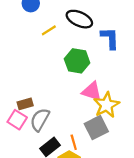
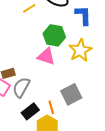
pink triangle: (92, 91) -> (46, 56), moved
yellow star: (106, 105) -> (80, 50), moved

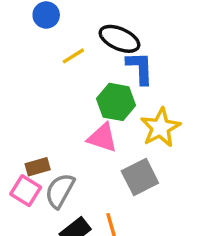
blue L-shape: (83, 15) -> (140, 68), moved
gray square: (71, 94) -> (140, 177), moved

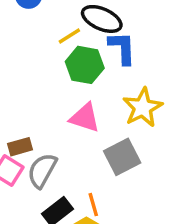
yellow line: (73, 56) -> (69, 36), moved
green hexagon: (116, 102) -> (85, 65), moved

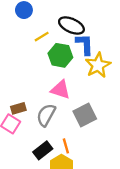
yellow line: (69, 36) -> (42, 37), moved
yellow star: (143, 107) -> (98, 65), moved
gray semicircle: (42, 170) -> (46, 115), moved

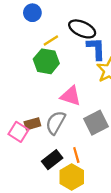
green hexagon: (60, 55) -> (46, 61), moved
brown rectangle: (18, 108) -> (32, 124), moved

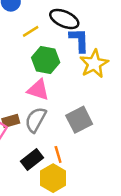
green hexagon: (46, 61) -> (46, 60), moved
pink triangle: (71, 96) -> (38, 90), moved

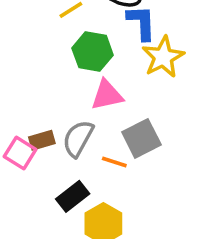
pink triangle: (38, 90) -> (107, 95), moved, turned -30
orange line: (58, 154) -> (114, 162), moved, turned -56

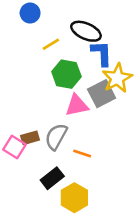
gray square: (141, 138) -> (102, 94), moved

